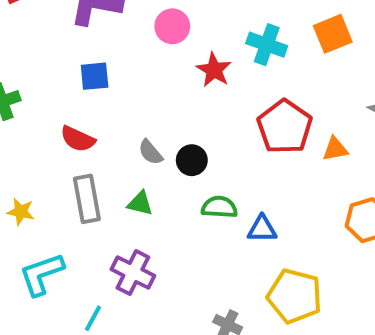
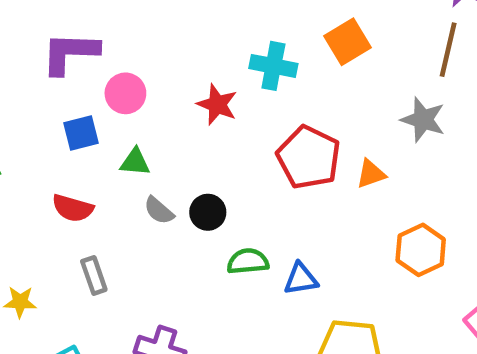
pink circle: (172, 26) -> (125, 93), moved
gray rectangle: (87, 199) -> (94, 275), size x0.7
green triangle: (140, 203) -> (135, 162), moved

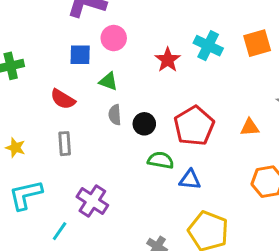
red pentagon: (309, 157) -> (194, 126), moved
gray semicircle: (159, 211) -> (115, 115), turned 30

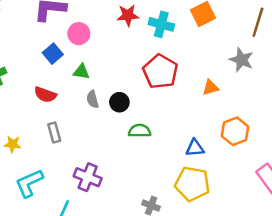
blue square: (80, 55) -> (53, 54), turned -30
red star: (168, 60) -> (128, 15), moved, turned -30
red pentagon: (194, 126) -> (160, 71), moved
blue triangle: (190, 180) -> (195, 148), moved

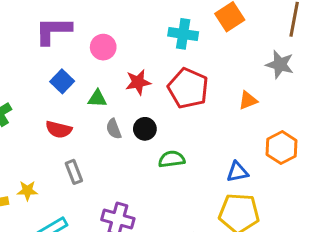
red star: (128, 15) -> (138, 82), moved
pink circle: (79, 34) -> (103, 47), moved

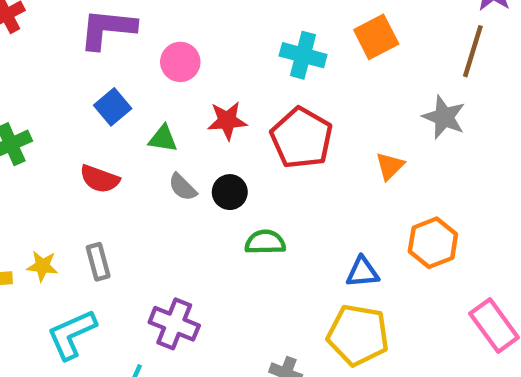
orange triangle: (248, 100) -> (390, 166), turned -30
gray semicircle: (114, 129) -> (183, 187), turned -30
gray rectangle: (74, 172) -> (98, 262), moved

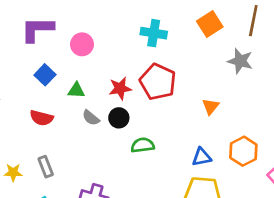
orange square: (376, 37) -> (210, 24), moved
red star: (227, 121) -> (120, 88), moved
orange triangle: (390, 166) -> (211, 106), moved
orange hexagon: (433, 243) -> (243, 151), moved

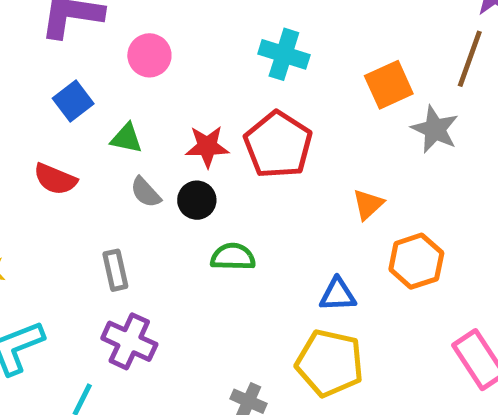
orange square: (210, 24) -> (389, 85), moved
orange hexagon: (243, 151) -> (416, 261), moved
gray rectangle: (46, 167) -> (115, 270), moved

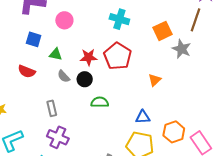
blue square: (73, 101) -> (34, 39), turned -35
orange hexagon: (416, 261) -> (174, 132), moved

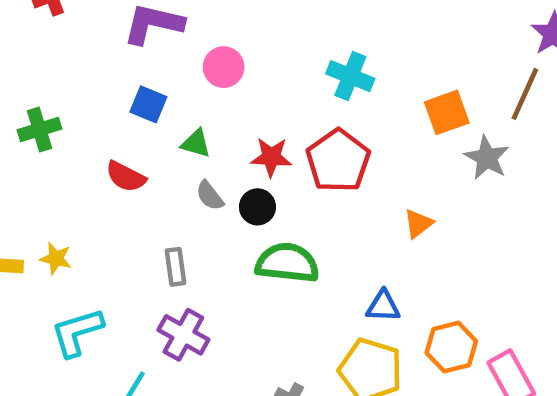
green semicircle: (100, 102) -> (287, 263), size x1.5

